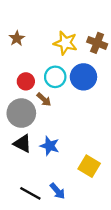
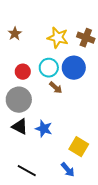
brown arrow: (44, 99) -> (56, 88), moved
blue arrow: (57, 191) -> (68, 170), moved

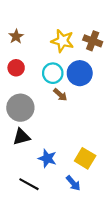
red circle: (23, 72) -> (16, 68), moved
black triangle: (20, 127) -> (21, 137), turned -42
blue star: (44, 129) -> (47, 158), moved

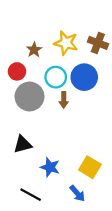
brown star: (16, 37) -> (34, 50), moved
brown arrow: (60, 95) -> (64, 100), turned 48
gray circle: (20, 108) -> (30, 97), moved

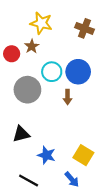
yellow star: (66, 43) -> (41, 23), moved
brown cross: (98, 43) -> (84, 28), moved
red circle: (17, 71) -> (12, 54), moved
brown arrow: (64, 100) -> (68, 97), moved

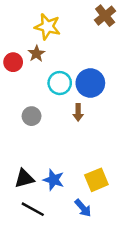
brown cross: (84, 28) -> (105, 16), moved, turned 30
gray circle: (27, 90) -> (32, 116), moved, size x0.6
black triangle: (21, 134) -> (24, 179), moved
yellow square: (83, 155) -> (96, 180), turned 36

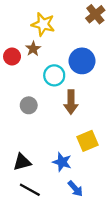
blue circle: (90, 83) -> (82, 61), moved
brown arrow: (78, 112) -> (71, 102), size x1.5
blue star: (54, 180) -> (62, 162), moved
yellow square: (96, 180) -> (88, 141), moved

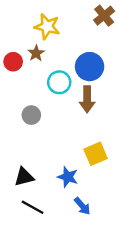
brown arrow: (71, 102) -> (87, 99), moved

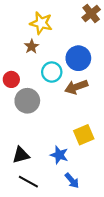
red circle: (13, 62) -> (11, 79), moved
brown arrow: (87, 99) -> (76, 87), turned 70
gray circle: (31, 115) -> (27, 101), size x1.5

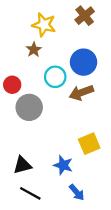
brown cross: (91, 13) -> (85, 16), moved

